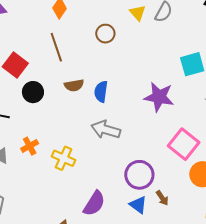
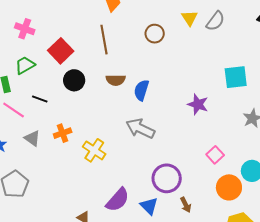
purple star: (159, 97) -> (198, 104), size x0.7
pink square: (184, 144) -> (215, 155), size x0.6
blue triangle: (138, 205) -> (149, 206), moved

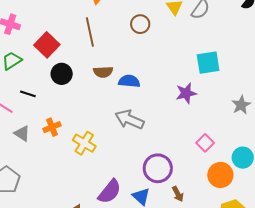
cyan square: (236, 77) -> (208, 63), moved
blue semicircle: (141, 90) -> (129, 81), turned 80
purple star: (198, 104) -> (186, 93), turned -30

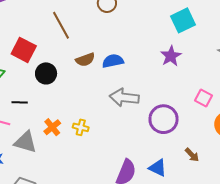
gray triangle: (22, 133) -> (25, 142), size x1.4
yellow cross: (84, 143) -> (81, 127), moved, size x0.7
purple circle: (158, 168) -> (164, 119), moved

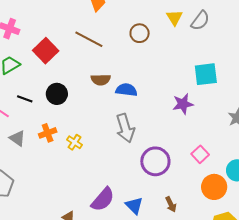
brown line: (61, 25) -> (89, 39), turned -52
black circle: (46, 73) -> (57, 94), moved
gray arrow: (124, 98) -> (125, 128), turned -132
gray triangle: (25, 142) -> (17, 138), size x0.7

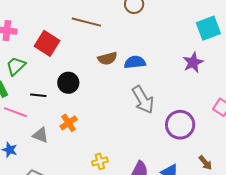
yellow cross: (74, 142) -> (100, 161), moved, turned -35

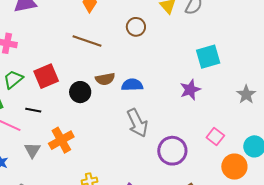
red square: (47, 43) -> (46, 76), moved, turned 30
black circle: (68, 83) -> (80, 92), moved
orange cross: (69, 123) -> (61, 140), size x1.4
gray triangle: (40, 135) -> (32, 150), turned 36

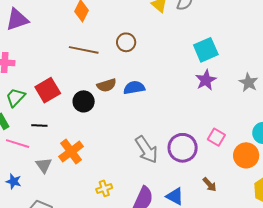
brown circle: (136, 27) -> (126, 42), moved
purple star: (190, 90) -> (206, 80), moved
gray arrow: (137, 123) -> (146, 150), moved
pink square: (215, 137) -> (216, 137), moved

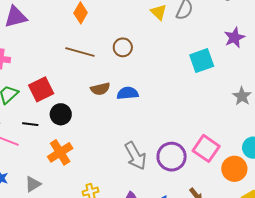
purple star: (206, 80) -> (234, 38), moved
black circle: (84, 101) -> (61, 114), moved
pink square: (216, 137) -> (206, 148), size x1.5
gray triangle: (44, 165) -> (33, 184), moved, turned 30

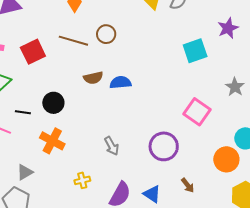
brown circle: (123, 47) -> (106, 34), moved
red square: (41, 89) -> (33, 52), moved
pink square: (206, 148) -> (197, 112), moved
orange cross: (60, 152) -> (52, 141), turned -30
gray arrow: (135, 156) -> (112, 146), moved, size x0.7

